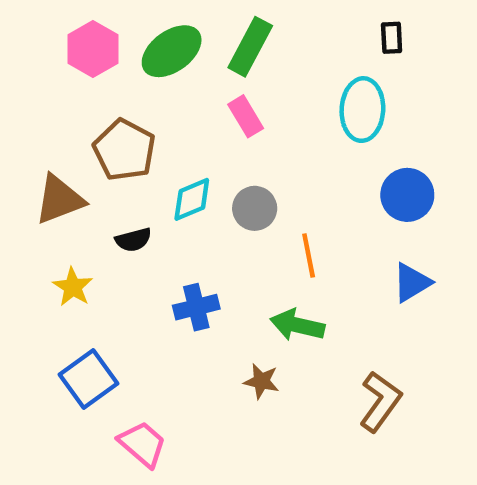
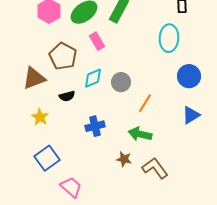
pink rectangle: (246, 116) -> (97, 41), moved
orange line: (309, 255) -> (145, 103), turned 42
brown L-shape: (380, 401) -> (155, 168), moved, turned -72

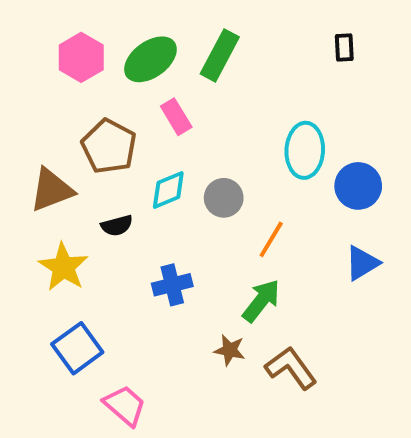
cyan ellipse: (169, 38) -> (305, 150), moved
yellow star: (40, 117) -> (63, 267), size x1.4
green arrow: (140, 134) -> (261, 301), turned 115

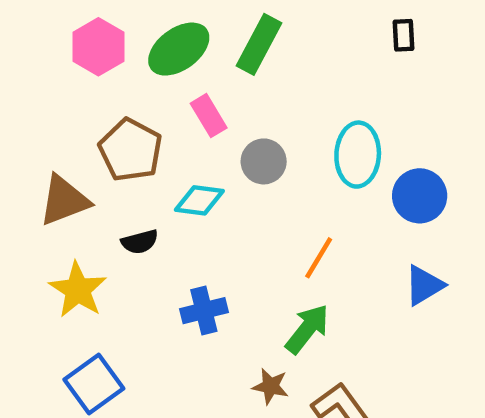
cyan diamond: (168, 190) -> (199, 200), turned 30
gray circle: (224, 198) -> (264, 161), moved

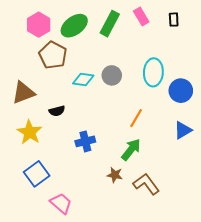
pink rectangle: (209, 116) -> (141, 17), moved
brown pentagon: (131, 150) -> (53, 55), moved
cyan diamond: (199, 200) -> (83, 79), moved

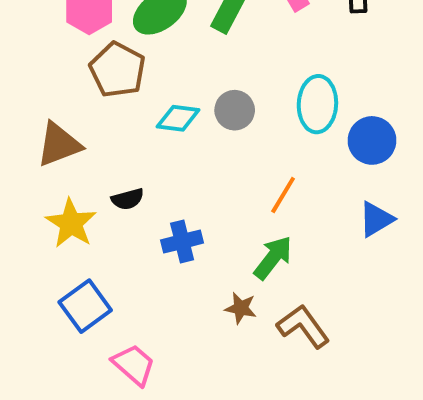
black semicircle: (57, 111) -> (128, 199), moved

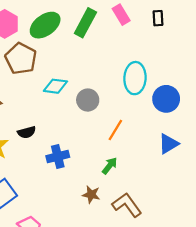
gray circle: (235, 110) -> (88, 100), moved
green arrow: (273, 258) -> (110, 166), size x0.7

